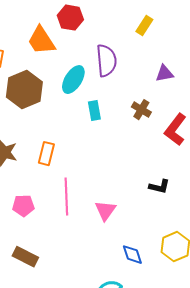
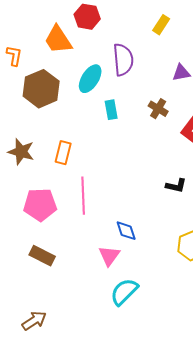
pink pentagon: (23, 206) -> (40, 205), size x1.5
pink triangle: (105, 211) -> (109, 256), moved
blue diamond: (132, 255) -> (126, 231), moved

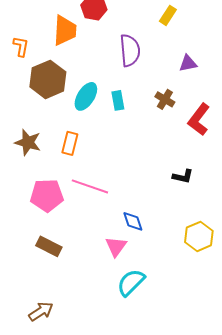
orange trapezoid: (58, 40) -> (65, 30), turned -144
cyan ellipse: (90, 79) -> (86, 96), moved
pink line: (83, 196) -> (90, 186), turned -69

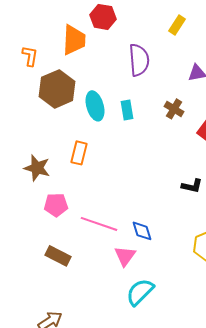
cyan ellipse: (86, 96) -> (95, 106), turned -48
brown star: (28, 142) -> (37, 168), moved
pink line: (90, 186) -> (99, 224), moved
pink pentagon: (47, 195) -> (56, 205), size x0.7

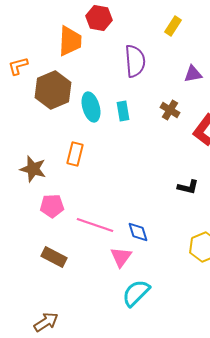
orange L-shape: (30, 56) -> (18, 66), moved, turned -115

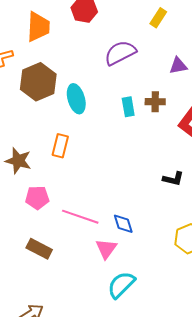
orange trapezoid: (70, 41) -> (38, 27), moved
purple semicircle: (135, 61) -> (120, 53), turned -112
brown cross: (170, 110) -> (155, 102), turned -30
cyan rectangle: (123, 111) -> (128, 107), moved

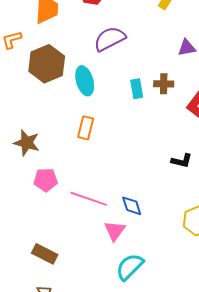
purple semicircle: (120, 53) -> (110, 39), moved
orange rectangle: (60, 146) -> (86, 128), moved
brown rectangle: (39, 249) -> (45, 254), moved

